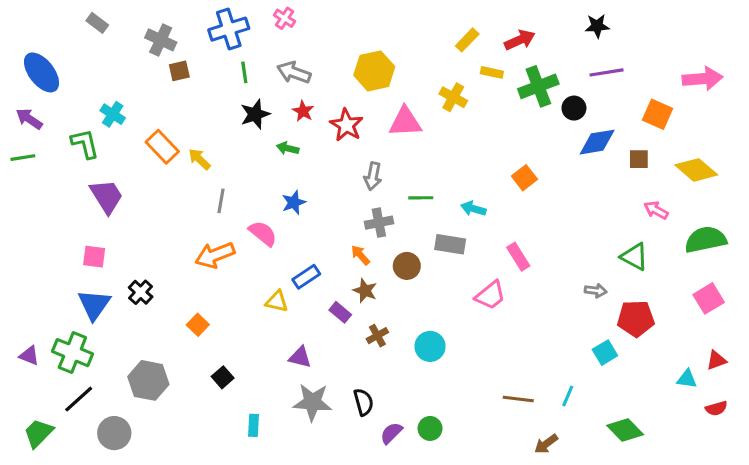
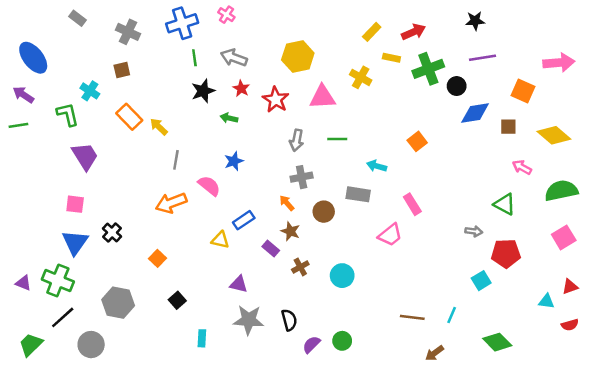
brown square: (179, 71) -> (122, 70), moved
green line: (421, 198) -> (337, 139), moved

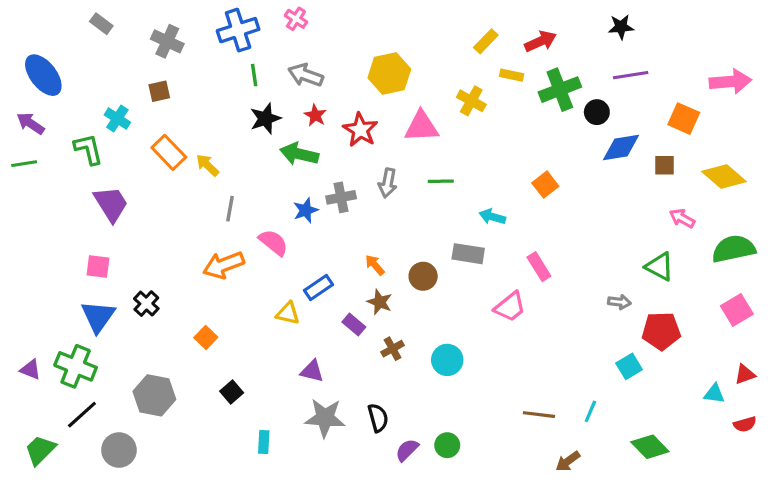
green arrow: (229, 118) -> (299, 154), size x1.6
gray cross: (302, 177) -> (341, 197), moved

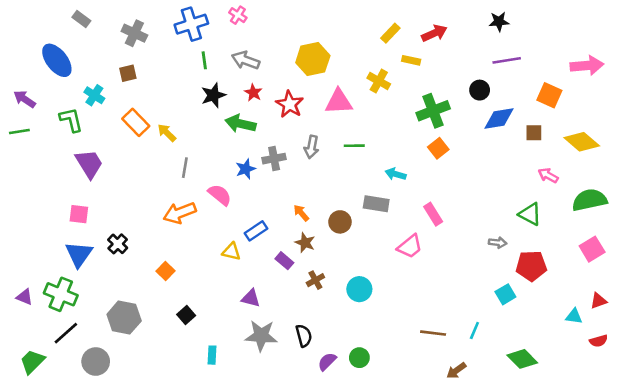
blue ellipse: (43, 75) -> (57, 60), moved
green cross: (560, 90) -> (433, 111), moved

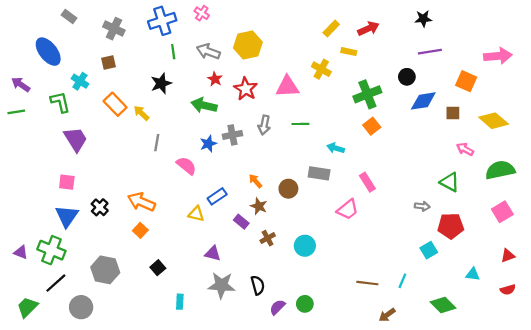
yellow hexagon: (313, 59) -> (248, 45), moved
black star: (213, 95) -> (161, 83), moved
orange arrow: (180, 213) -> (141, 202), moved, turned 44
cyan triangle: (574, 316) -> (473, 274), moved

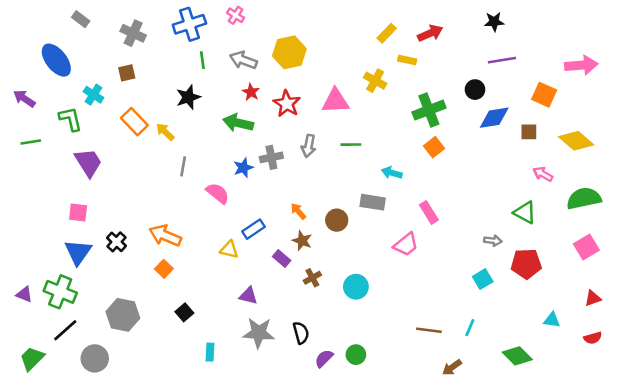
green line: (16, 112) -> (31, 142), moved
cyan square: (429, 250) -> (483, 279), moved

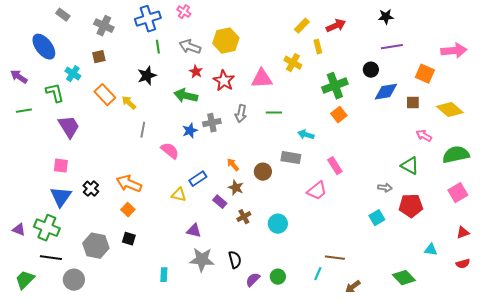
yellow rectangle: (407, 60) -> (318, 47), turned 64
black square: (184, 312) -> (129, 239), moved, turned -32
cyan line: (470, 328) -> (318, 274), moved
black line: (65, 330) -> (51, 258), turned 50

